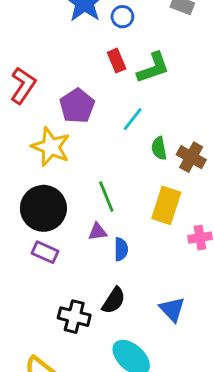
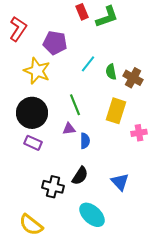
purple pentagon: (77, 106) -> (55, 43), turned -30
cyan line: (133, 119) -> (88, 64), moved

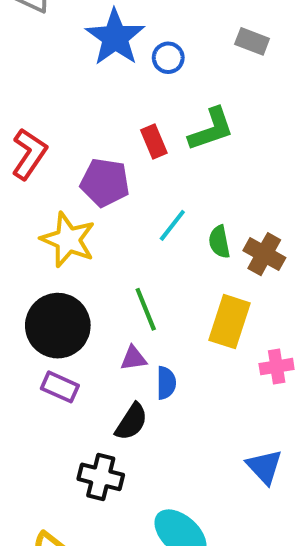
red rectangle: (82, 12) -> (154, 142), moved
black semicircle: (80, 176) -> (131, 422), moved
blue triangle: (120, 182) -> (264, 467), moved

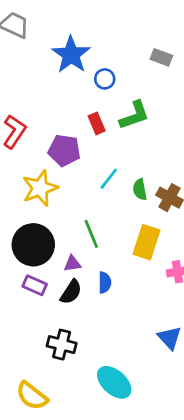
blue circle: (168, 58) -> (105, 79), moved
yellow star: (68, 240) -> (40, 188), turned 30
purple triangle: (133, 358) -> (72, 264), moved
black semicircle: (131, 422) -> (71, 292), moved

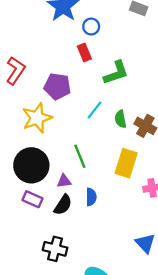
green L-shape: (134, 115) -> (116, 73), moved
red rectangle: (97, 123) -> (84, 52), moved

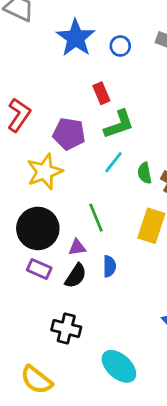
blue circle: (91, 27) -> (120, 46), moved
green L-shape: (116, 73) -> (119, 124), moved

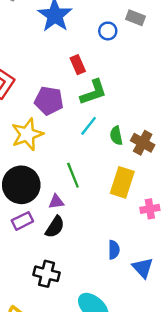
blue circle: (120, 46) -> (108, 31), moved
blue semicircle: (109, 266) -> (114, 250), moved
purple rectangle: (39, 269) -> (22, 221), turned -50

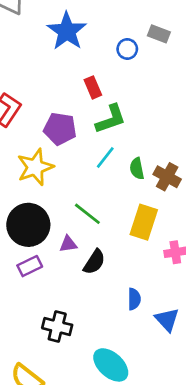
green line: (73, 175) -> (87, 214), turned -30
black semicircle: (55, 227) -> (94, 262), moved

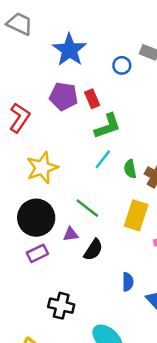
purple pentagon: (60, 129) -> (64, 96), moved

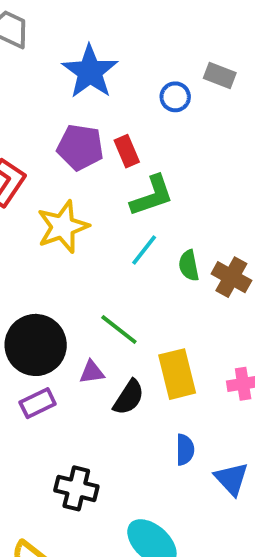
yellow star: (42, 168) -> (63, 227), moved
yellow rectangle: (136, 215) -> (177, 374), moved, turned -32

